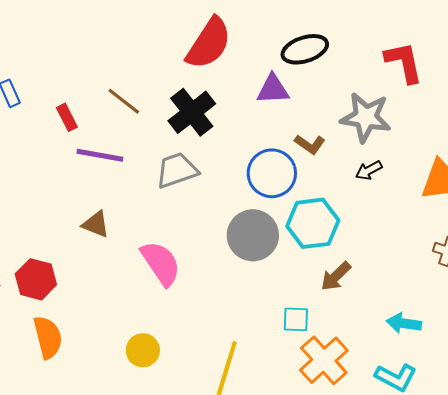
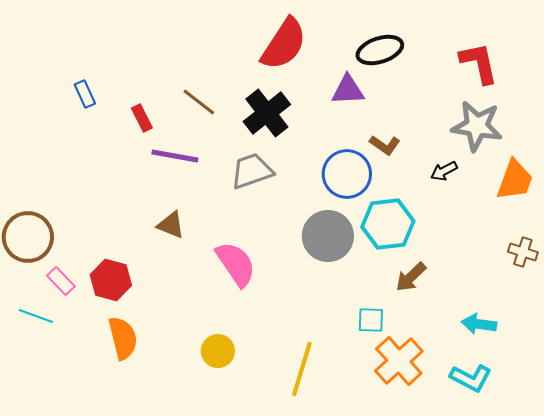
gray star: (366, 117) -> (477, 126), moved

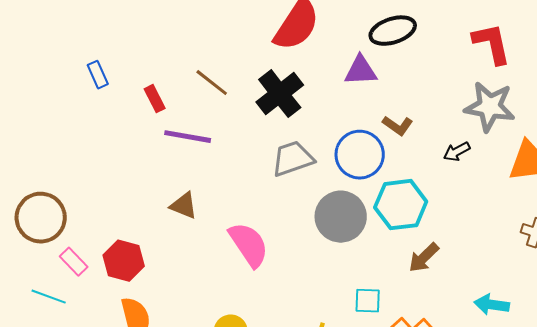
gray trapezoid: (252, 171) -> (293, 159), moved
cyan square: (371, 320) -> (368, 301), moved

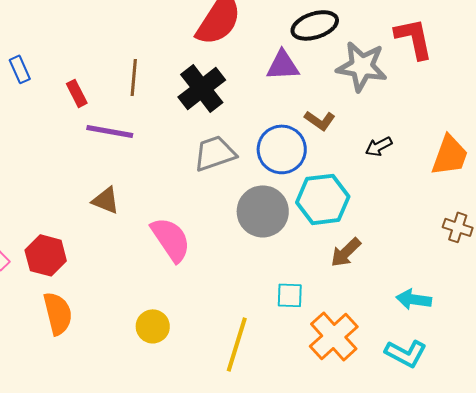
brown line: (212, 83) -> (134, 77), turned 57
gray star: (490, 107) -> (362, 66), moved

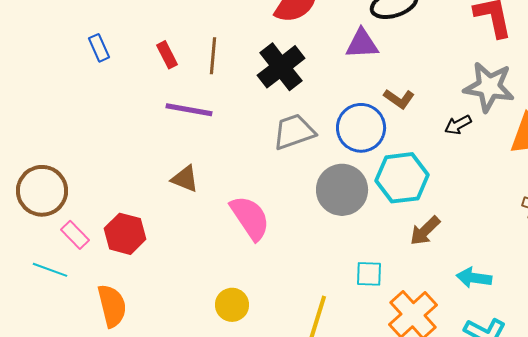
gray star: (362, 66) -> (489, 87), moved
red rectangle: (77, 93) -> (167, 55), moved
cyan arrow: (414, 299) -> (474, 278), moved
orange semicircle: (58, 313) -> (112, 306), moved

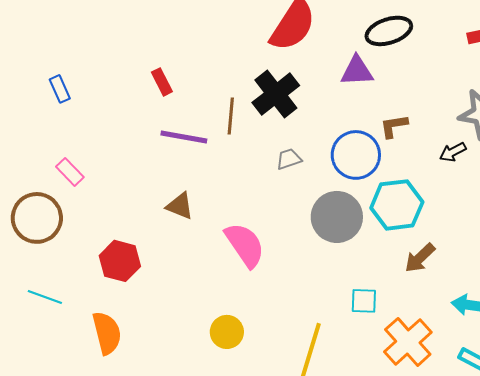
blue rectangle: (99, 48) -> (60, 89), moved
brown line: (213, 56) -> (231, 116), moved
brown L-shape: (399, 99) -> (394, 126), turned 136
gray trapezoid: (294, 132) -> (289, 159), size x0.6
pink rectangle: (75, 235) -> (70, 172), moved

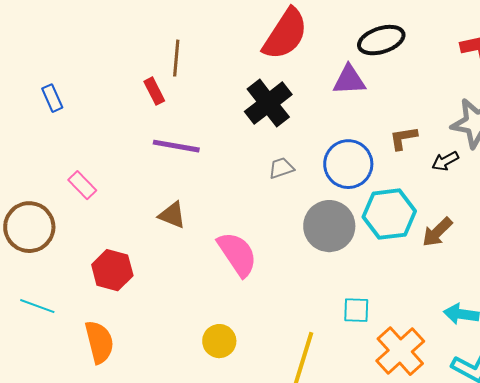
brown line: (231, 116) -> (176, 58), moved
brown L-shape: (394, 126) -> (403, 138), moved
pink rectangle: (70, 172) -> (82, 185), moved
brown arrow: (420, 258) -> (437, 232), moved

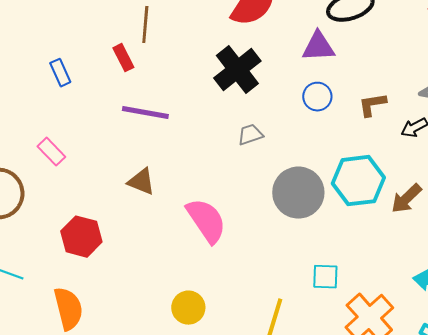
blue rectangle: (52, 98) -> (60, 73), moved
blue circle: (348, 164) -> (317, 97), moved, size x0.6

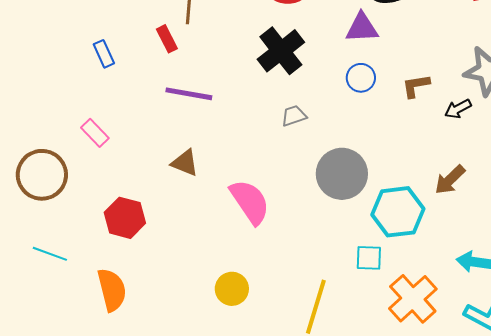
cyan hexagon: (358, 181) -> (398, 212), moved

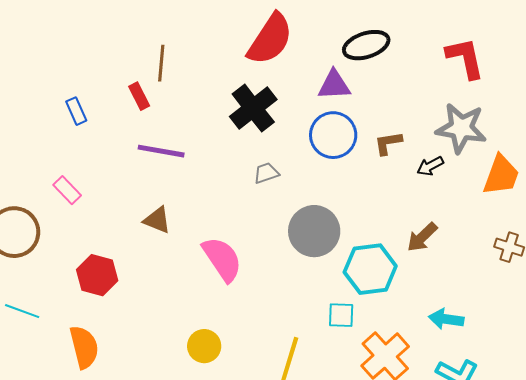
blue circle: (361, 78) -> (333, 135), size x1.6

